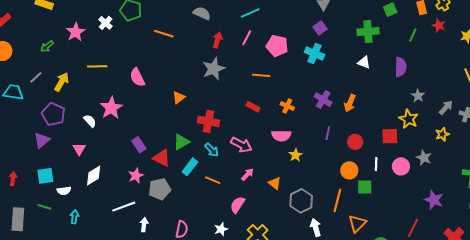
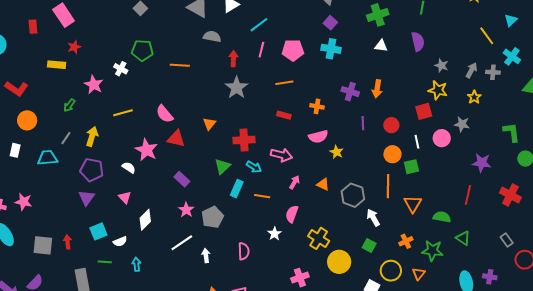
red triangle: (162, 158) -> (176, 139), moved
white star: (221, 229) -> (275, 234), moved

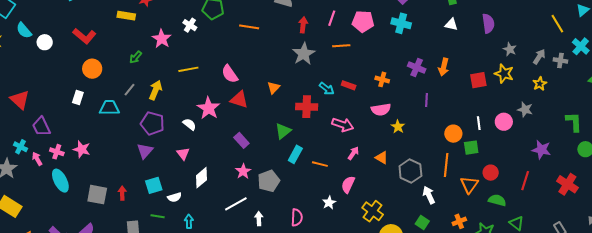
orange line: (284, 83) -> (341, 46), moved
red square: (424, 111) -> (478, 80), moved
red circle: (391, 125) -> (491, 173), moved
cyan arrow: (254, 167) -> (327, 89), moved

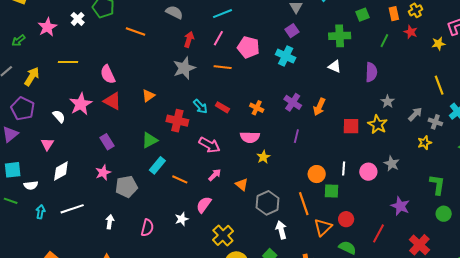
yellow star: (540, 84) -> (425, 143), moved
orange line: (446, 165) -> (304, 204), turned -35
white line: (236, 204) -> (72, 209), moved

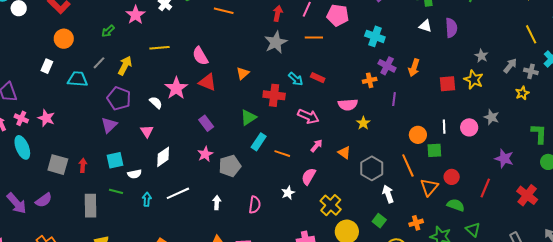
cyan cross: (286, 56) -> (375, 36), moved
purple semicircle: (371, 72) -> (451, 28), moved
orange cross: (257, 108) -> (370, 80), moved, turned -32

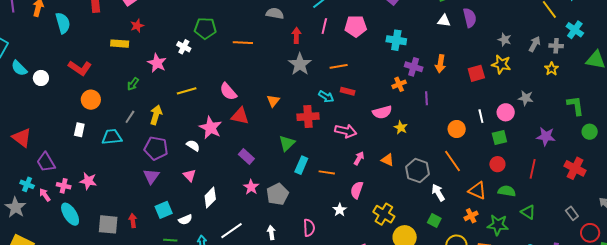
orange line: (314, 38) -> (339, 66), moved
green square: (434, 150) -> (499, 138), moved
orange triangle: (429, 187) -> (477, 191), moved, turned -36

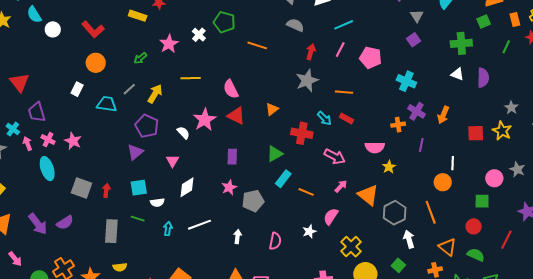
white line: (481, 116) -> (453, 163), moved
purple rectangle: (246, 156) -> (232, 157), turned 35
orange triangle: (388, 160) -> (368, 195), size x1.6

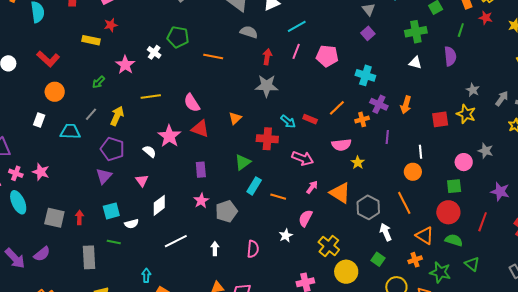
purple semicircle: (483, 78) -> (450, 56), moved
gray star: (307, 80) -> (267, 86), turned 30
orange line: (344, 92) -> (337, 108), moved, turned -42
red circle: (474, 226) -> (448, 212), size x1.5
cyan arrow: (168, 229) -> (146, 275), moved

